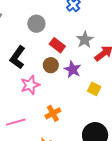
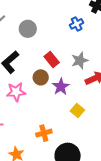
gray circle: (36, 24) -> (28, 29), moved
orange cross: (53, 113) -> (44, 133), moved

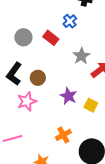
red rectangle: (52, 60) -> (51, 38), moved
brown circle: (41, 77) -> (38, 78), moved
purple star: (61, 87) -> (68, 96), moved

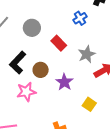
red rectangle: (51, 38) -> (59, 43), moved
purple star: (68, 96) -> (64, 82), moved

